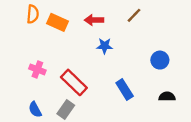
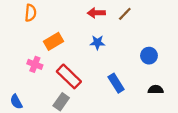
red arrow: (94, 20) -> (96, 13), moved
orange rectangle: (57, 22) -> (54, 41), moved, turned -54
blue semicircle: (35, 110) -> (16, 102), moved

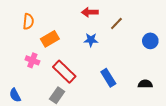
orange semicircle: (30, 13) -> (28, 21), moved
brown line: (125, 14) -> (116, 23), moved
blue circle: (149, 56) -> (150, 41), moved

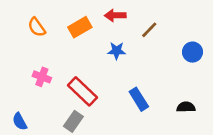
orange semicircle: (28, 21) -> (37, 27), turned 140
orange rectangle: (50, 39) -> (80, 27), moved

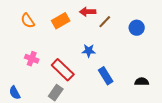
brown line: (149, 30) -> (105, 22), moved
blue star: (117, 51) -> (89, 51), moved
blue circle: (192, 52) -> (137, 28), moved

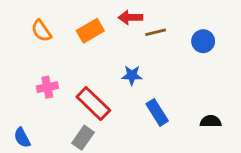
brown line: (105, 22) -> (156, 32), turned 32
pink cross: (32, 59) -> (47, 87), turned -32

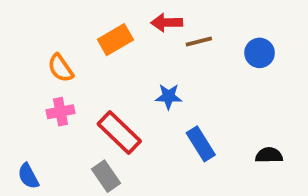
orange semicircle: (41, 31) -> (60, 68), moved
gray rectangle: (83, 138) -> (106, 176), turned -70

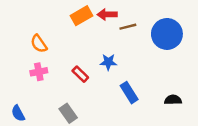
orange rectangle: (115, 40) -> (82, 16), moved
blue circle: (260, 53) -> (167, 34), size x1.6
red rectangle: (119, 132) -> (80, 74), moved, size x0.6

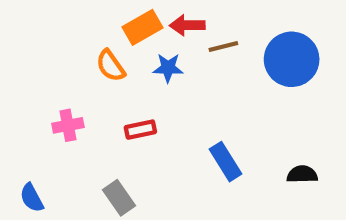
orange semicircle: (39, 44) -> (111, 66), moved
blue star: (108, 62) -> (168, 68), moved
red rectangle: (80, 74) -> (140, 130), turned -56

